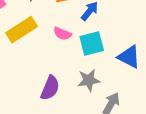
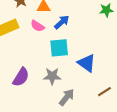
pink semicircle: (62, 34) -> (37, 26), moved

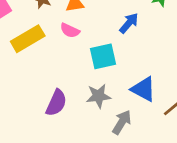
blue arrow: (62, 22) -> (129, 23), moved
blue triangle: (87, 63) -> (143, 89), moved

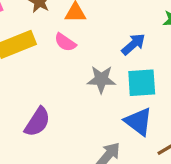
cyan square: (103, 56) -> (142, 83), moved
gray star: (98, 96) -> (101, 79), moved

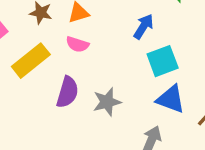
gray star: (101, 79) -> (107, 102), moved
purple semicircle: (37, 122) -> (67, 92), moved

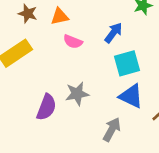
pink semicircle: (77, 44) -> (73, 42), moved
purple semicircle: (67, 92) -> (46, 107), moved

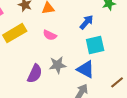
pink semicircle: (73, 42) -> (50, 35), moved
blue triangle: (131, 96) -> (86, 69), moved

